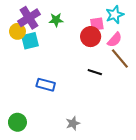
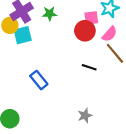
blue rectangle: (46, 85) -> (39, 80), turned 36
gray star: (73, 123) -> (85, 115), moved

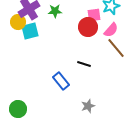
black line: (89, 67) -> (84, 64), moved
blue rectangle: (39, 80) -> (61, 81), moved

